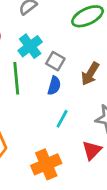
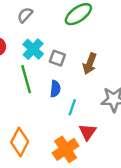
blue semicircle: (54, 86) -> (55, 89), moved
red triangle: (92, 150) -> (88, 132), moved

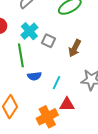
blue semicircle: (55, 89) -> (34, 76), moved, turned 72
red triangle: (88, 132) -> (67, 104), turned 49

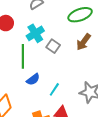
brown arrow: (75, 48) -> (84, 42), moved
blue semicircle: (34, 76) -> (33, 79), turned -40

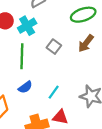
cyan cross: (35, 33) -> (27, 26), moved
blue semicircle: (33, 79) -> (25, 87), moved

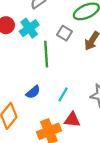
gray square: (54, 47) -> (64, 33), moved
green line: (22, 56) -> (46, 54), moved

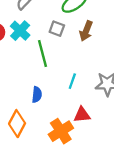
blue semicircle: (33, 92) -> (37, 95), turned -32
cyan line: (63, 94) -> (72, 81), moved

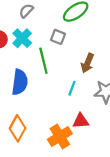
brown arrow: (86, 31) -> (87, 63), moved
blue semicircle: (37, 95) -> (20, 82), moved, size x1.6

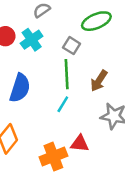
green line: (43, 61) -> (67, 74), moved
cyan line: (72, 88) -> (63, 104), moved

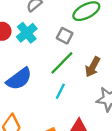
green line: (67, 74) -> (62, 63), turned 52
blue semicircle: (20, 88) -> (19, 79), turned 40

